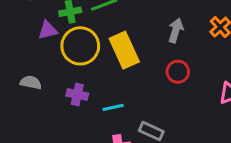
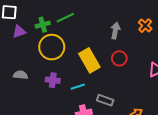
purple triangle: (48, 30) -> (19, 32), moved
yellow rectangle: (124, 50) -> (89, 60), moved

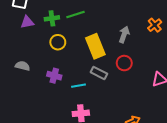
orange cross: (145, 26) -> (155, 25), moved
yellow circle: (52, 47) -> (58, 42), size x0.6
yellow rectangle: (89, 60) -> (95, 46), moved
gray rectangle: (105, 100) -> (99, 73), moved

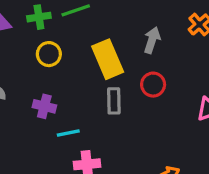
gray rectangle: (99, 73) -> (114, 101), turned 63
cyan line: (79, 86) -> (68, 133), moved

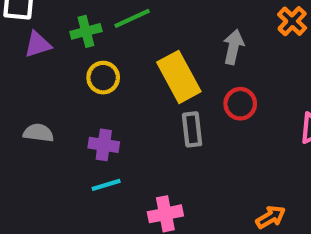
cyan line: (68, 133) -> (106, 185), moved

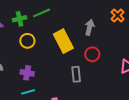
gray rectangle: (192, 129) -> (76, 74), moved

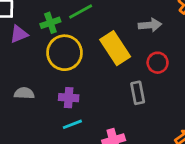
gray arrow: (89, 27) -> (150, 25), turned 77
yellow circle: (27, 41) -> (64, 53), size x1.6

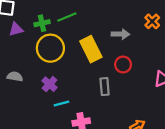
purple cross: (69, 98) -> (50, 84), turned 32
cyan line: (72, 124) -> (61, 103), moved

